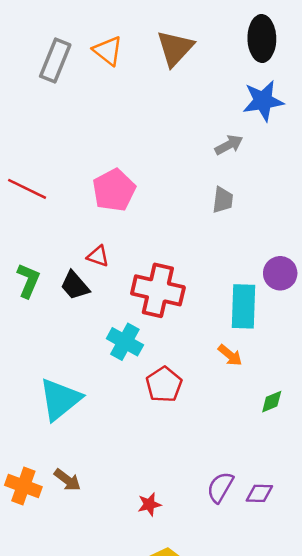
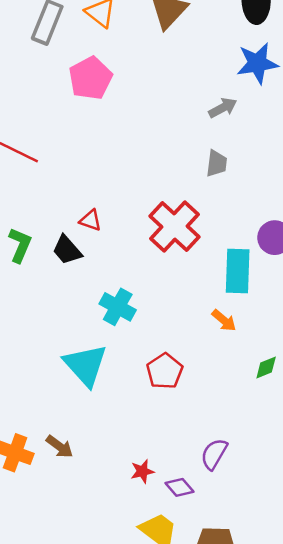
pink pentagon: (114, 190) -> (90, 78), moved
red cross: (158, 290) -> (175, 227), moved, turned 30
red pentagon: (164, 385) -> (165, 371), moved
cyan triangle: (60, 399) -> (86, 365), moved, turned -33
purple diamond: (259, 493) -> (179, 487), moved, turned 48

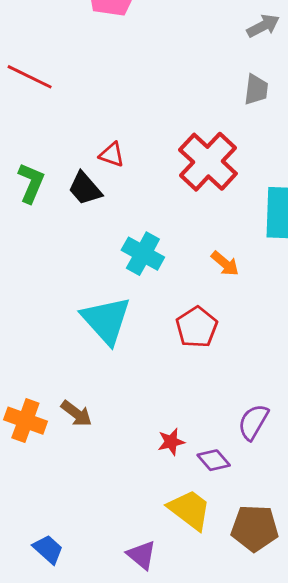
orange arrow: (224, 320) -> (225, 264), moved

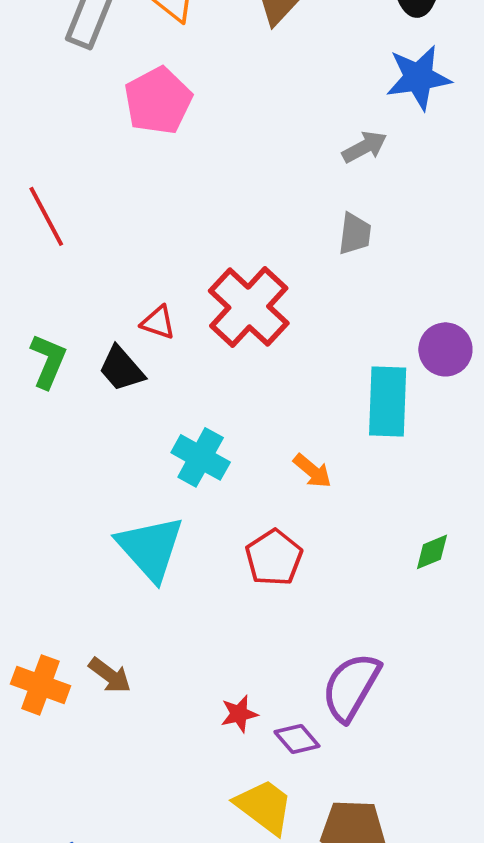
red line: (30, 77) -> (46, 216), turned 36
red cross: (208, 162) -> (249, 307), moved
purple semicircle: (253, 422) -> (351, 687), size x1.4

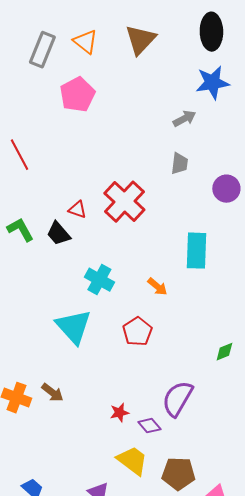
purple circle: (445, 349) -> (226, 189), moved
green L-shape: (48, 361) -> (20, 230), turned -52
green diamond: (432, 552) -> (224, 352), moved

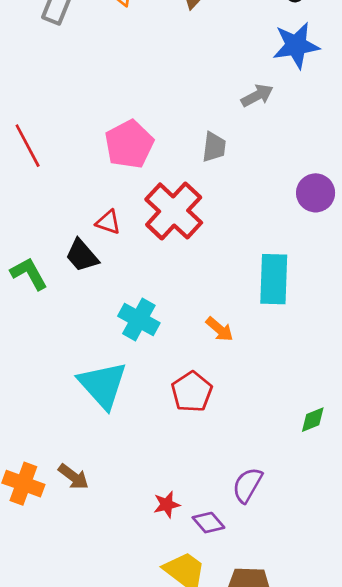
pink pentagon: (77, 95) -> (129, 144), moved
gray trapezoid: (179, 164) -> (214, 147), moved
green L-shape: (20, 230) -> (29, 274), moved
purple semicircle: (177, 399) -> (247, 485), size x0.7

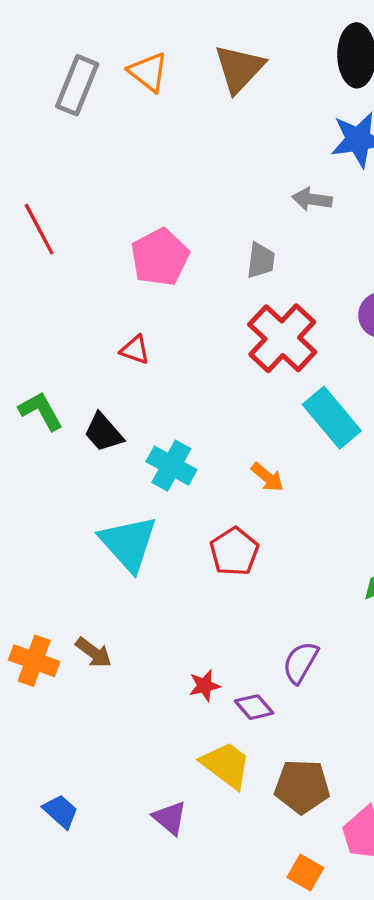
gray arrow: (257, 96) -> (312, 199), turned -144
red line: (28, 146) -> (39, 229), moved
red cross: (174, 211) -> (282, 338), moved
black trapezoid: (82, 255) -> (104, 433), moved
cyan rectangle: (274, 279) -> (332, 418), turned -42

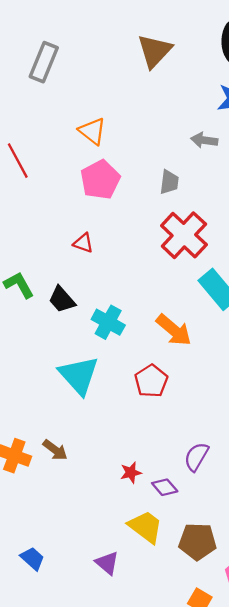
orange triangle: (148, 72) -> (92, 131), moved
orange arrow: (267, 477) -> (174, 330), size x1.6

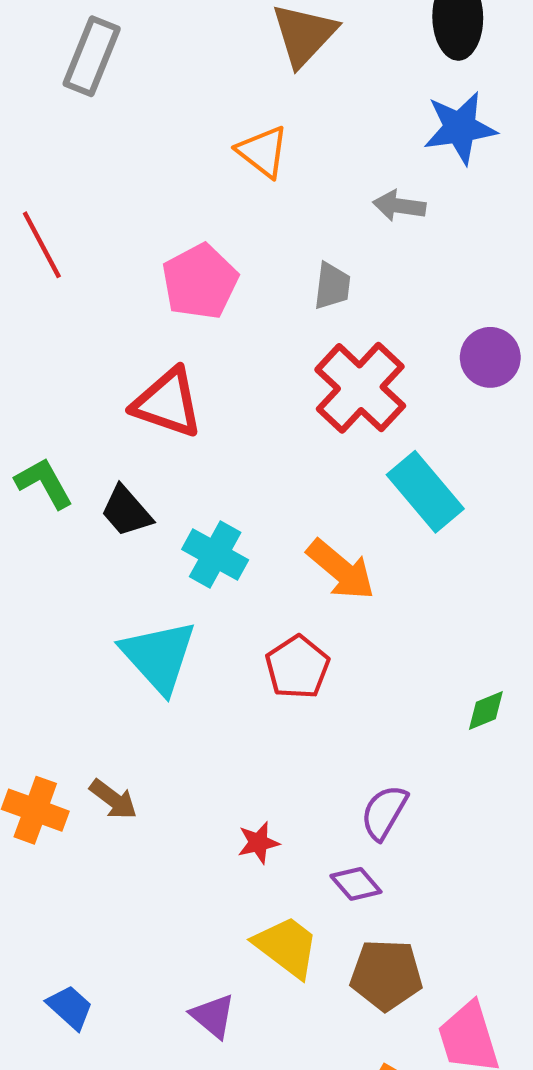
orange triangle: (92, 131) -> (263, 152), moved
red triangle: (83, 243) -> (167, 403), size x1.8
purple diamond: (165, 487) -> (356, 884), moved

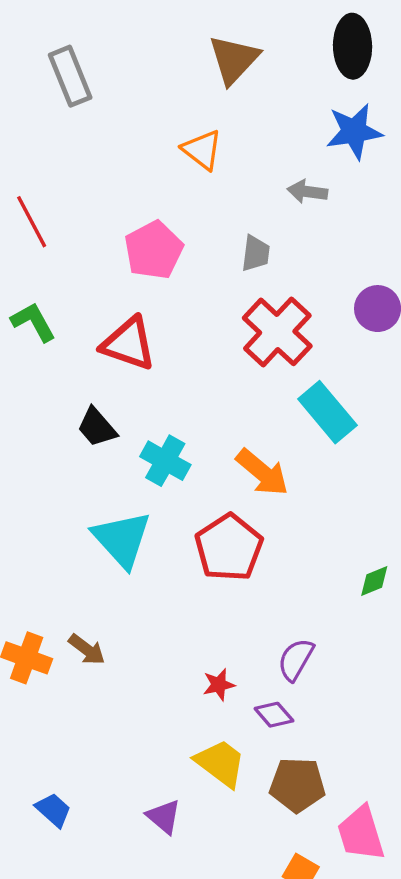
gray rectangle: (92, 56) -> (70, 76), turned -44
green L-shape: (44, 483) -> (33, 322), moved
red pentagon: (297, 667) -> (229, 548), size x1.4
red star: (258, 843) -> (219, 685), moved

